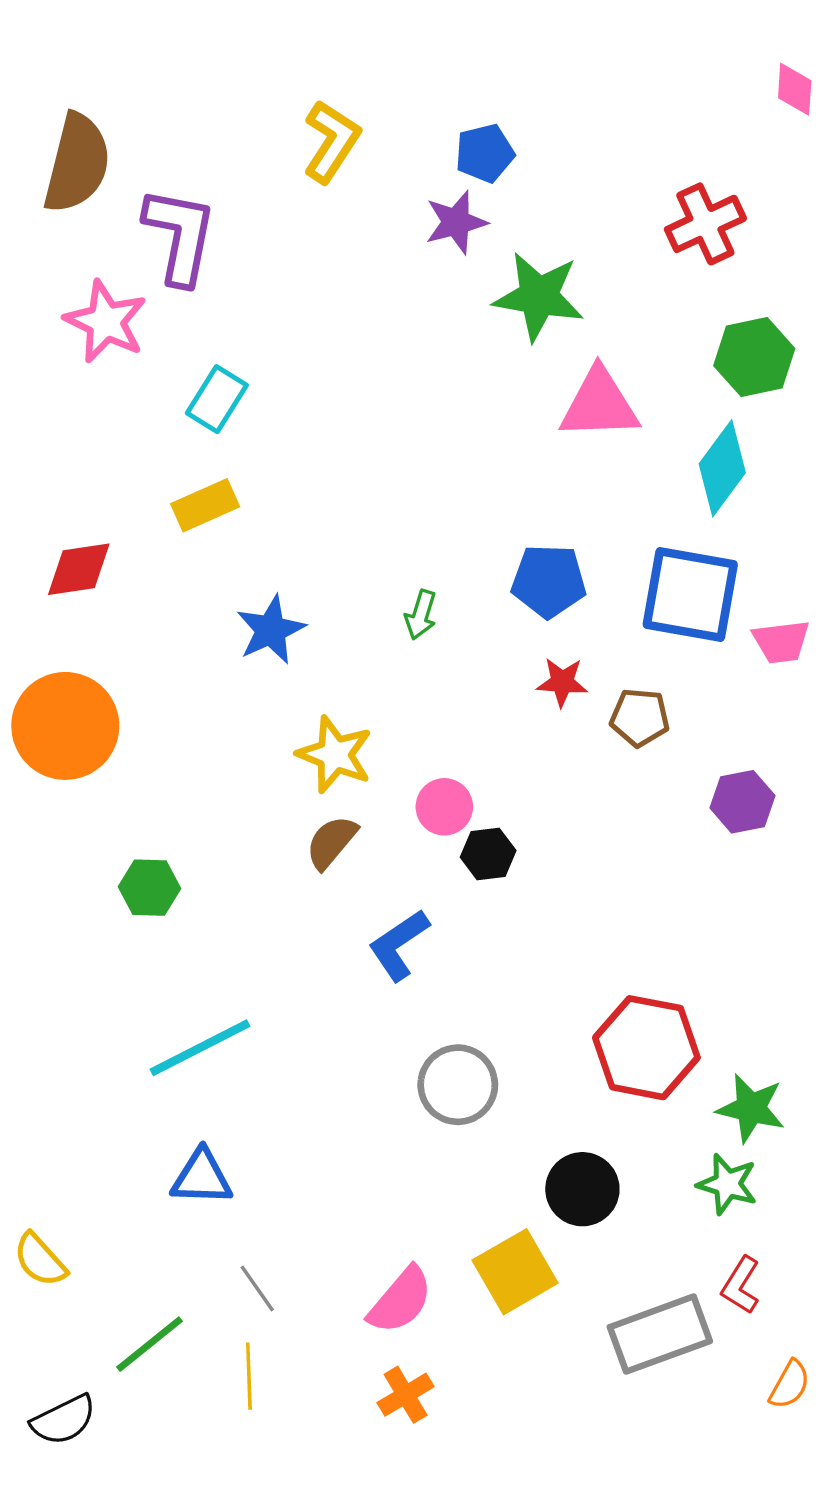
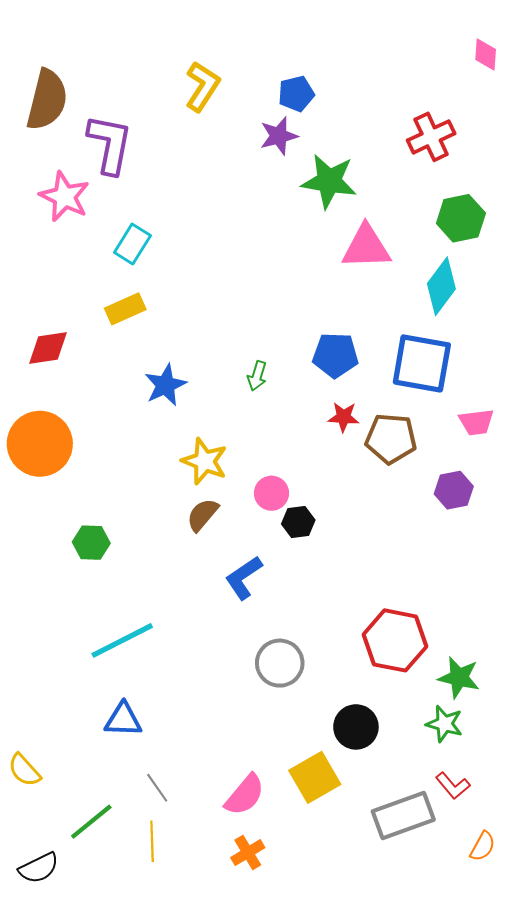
pink trapezoid: (781, 642) -> (476, 422), moved
brown pentagon: (640, 717) -> (391, 439), size x1.4
red L-shape: (741, 1285) -> (453, 786), turned -72

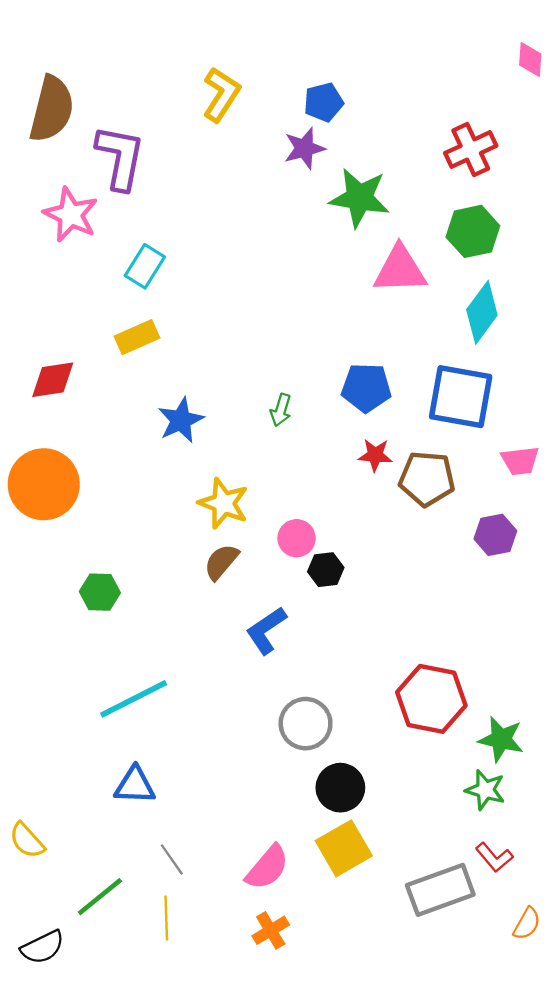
green hexagon: (461, 218) -> (473, 231), moved
black circle: (356, 727) -> (340, 788), moved

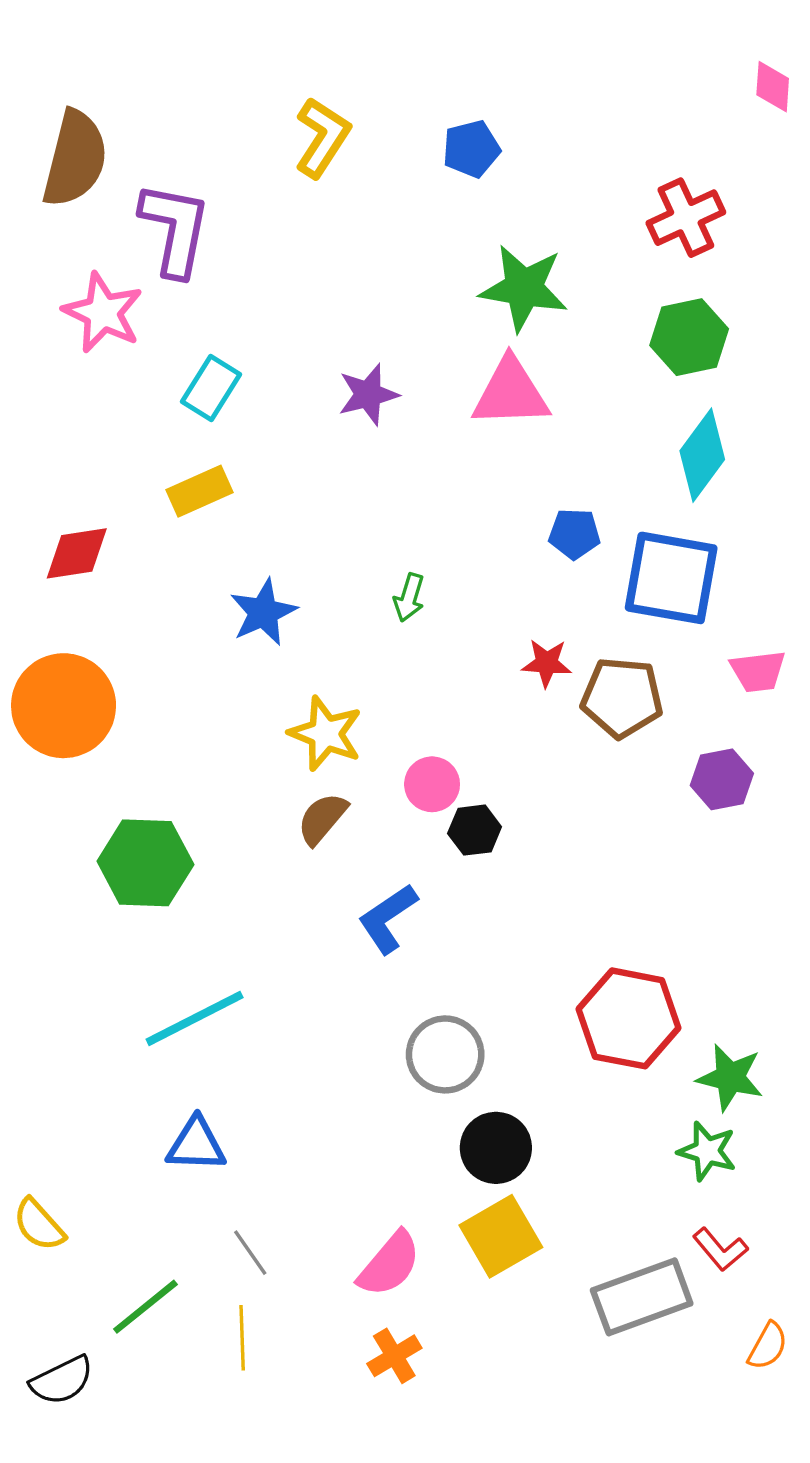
purple star: (304, 148) -> (368, 394), moved
pink triangle: (400, 270) -> (511, 393), moved
blue pentagon: (366, 388) -> (575, 534), moved, size x0.7
green hexagon: (100, 592) -> (145, 863), size x1.6

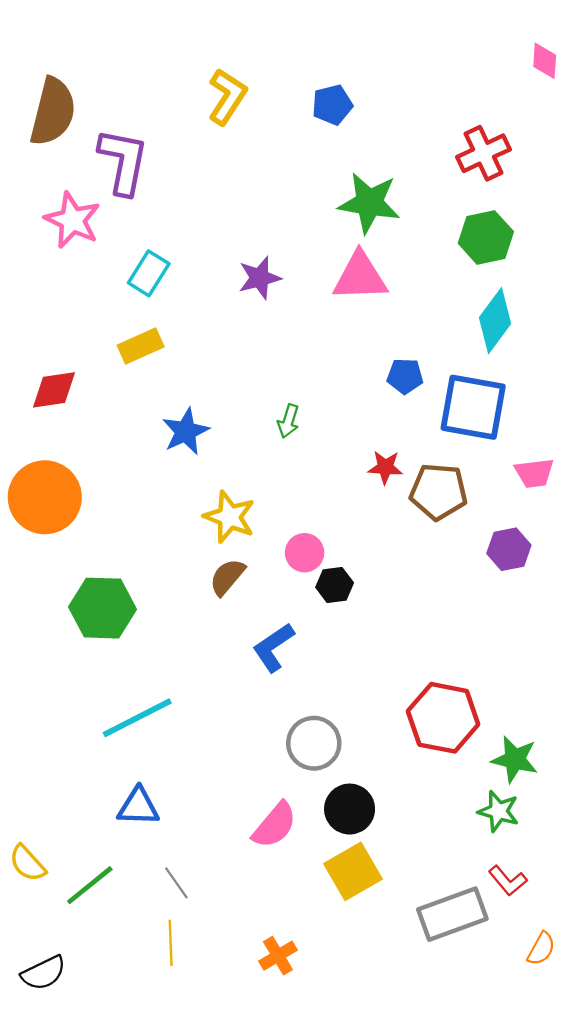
pink semicircle: (389, 1264) -> (275, 825), moved
green line: (145, 1307) -> (90, 885), moved

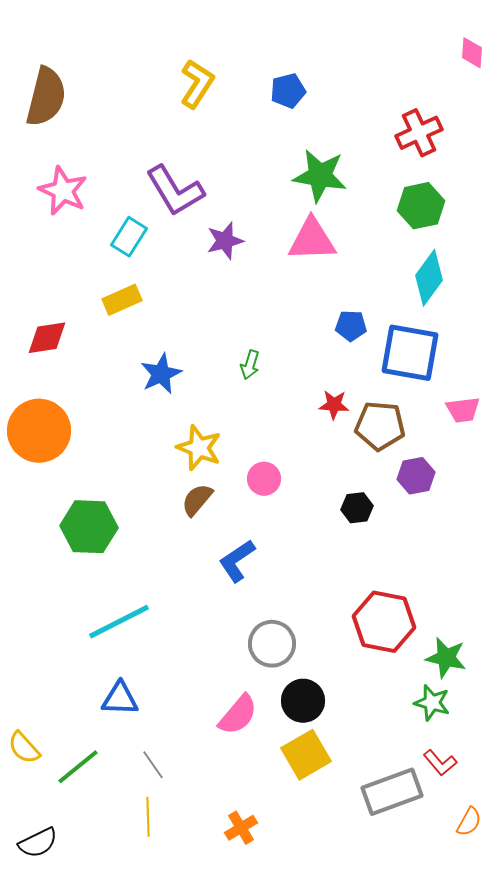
purple L-shape: (123, 161) -> (175, 191), moved, turned 138
purple hexagon: (509, 549) -> (416, 476), moved
black hexagon: (335, 585) -> (357, 508), moved

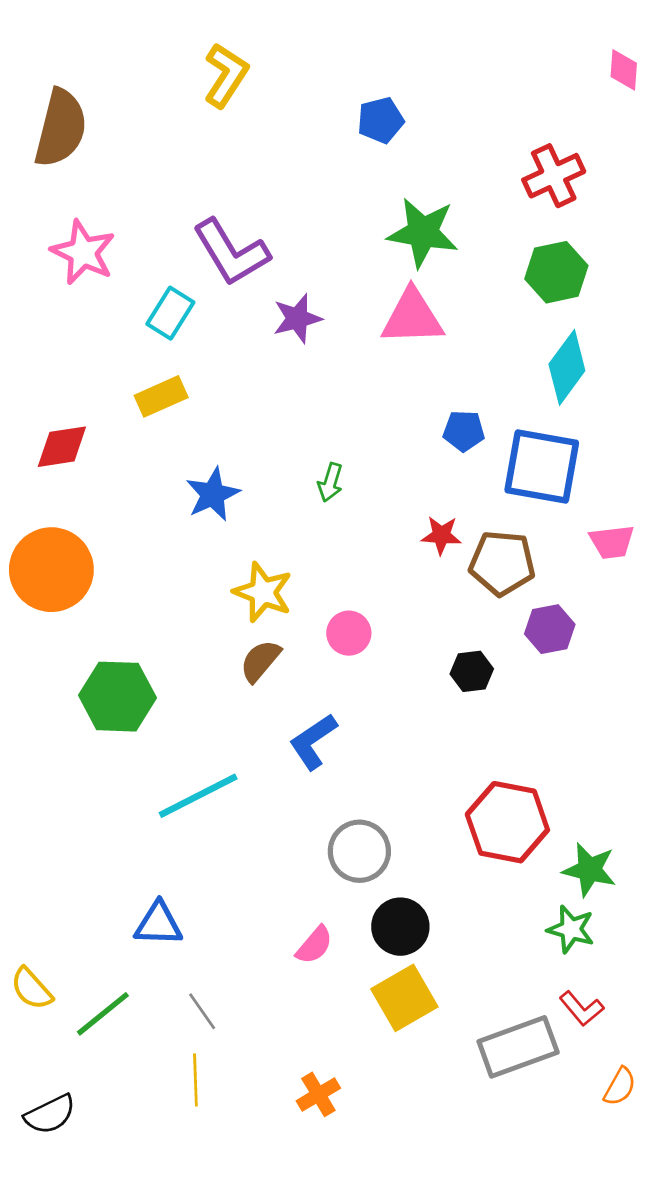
yellow L-shape: (197, 84) -> (226, 75), moved
cyan line: (119, 622) -> (198, 796), moved
pink semicircle: (238, 715) -> (314, 945), size x0.7

